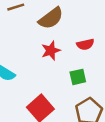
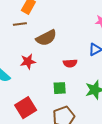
red star: (51, 51) -> (28, 62), moved

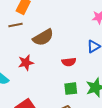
green square: (60, 88) -> (71, 89), moved

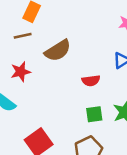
red star: (26, 63) -> (21, 72), moved

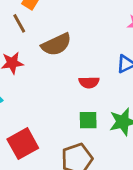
brown line: (23, 36) -> (19, 23), turned 66

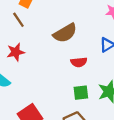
brown semicircle: (56, 44) -> (65, 33), moved

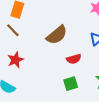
green square: (81, 93) -> (71, 84), moved

